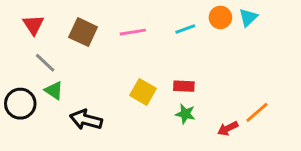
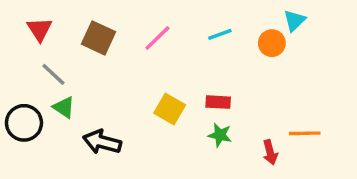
orange circle: (220, 17) -> (272, 43), moved
pink line: (133, 32) -> (157, 38), turned -35
orange line: (257, 112) -> (305, 133), turned 40
red arrow: (228, 128) -> (270, 152), turned -78

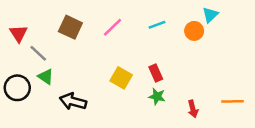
red triangle: (40, 29) -> (18, 33), moved
red rectangle: (218, 102) -> (156, 73), turned 63
orange line: (305, 133) -> (232, 101), moved

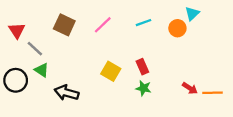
red arrow: (193, 109) -> (190, 88), moved, turned -42

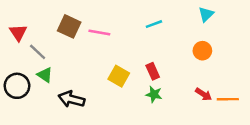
pink line: (103, 25) -> (99, 33), moved, turned 54
orange circle: (177, 28) -> (202, 51), moved

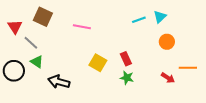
cyan triangle: (206, 14) -> (160, 17), moved
cyan line: (154, 24) -> (139, 20), moved
brown square: (69, 26) -> (43, 17), moved
orange line: (228, 99) -> (188, 68), moved

